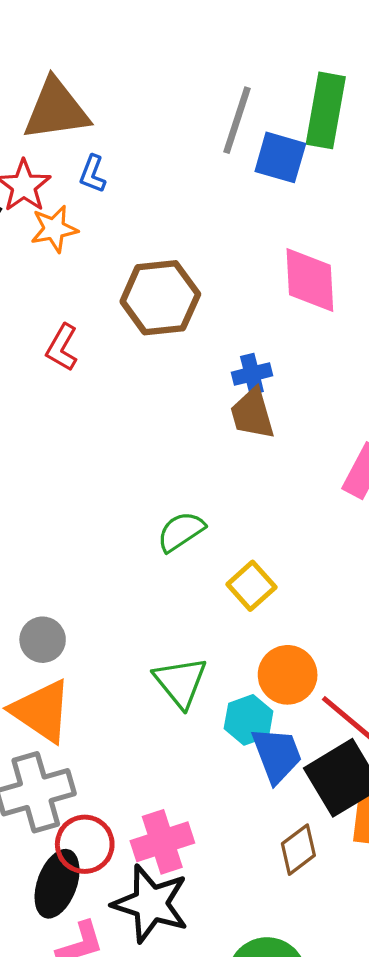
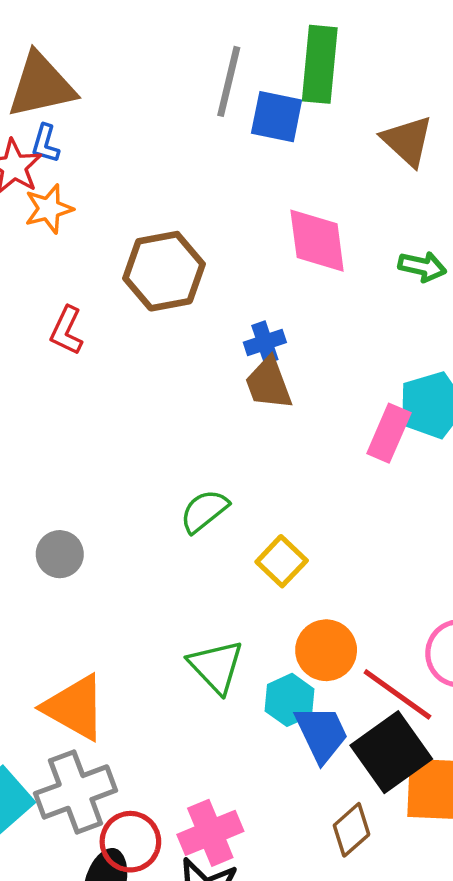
blue L-shape: (93, 174) -> (45, 144), moved
gray circle: (43, 640) -> (60, 554), moved

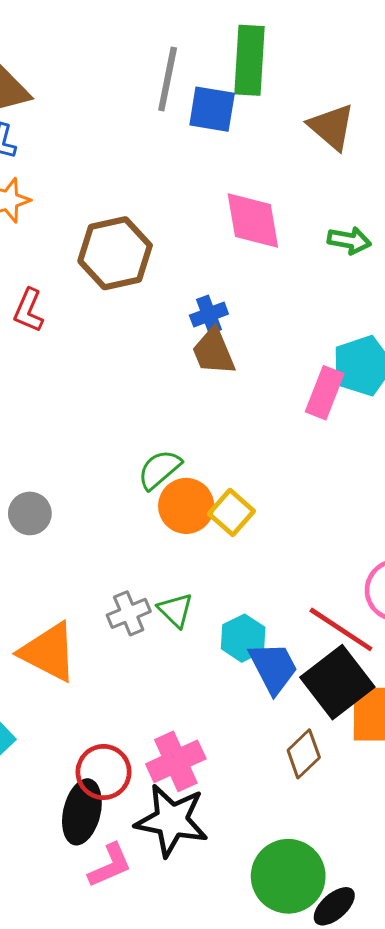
orange circle: (326, 650) -> (186, 506), moved
green triangle: (216, 666) -> (175, 610), size x0.7
gray cross: (76, 792) -> (129, 613), moved, size x0.6

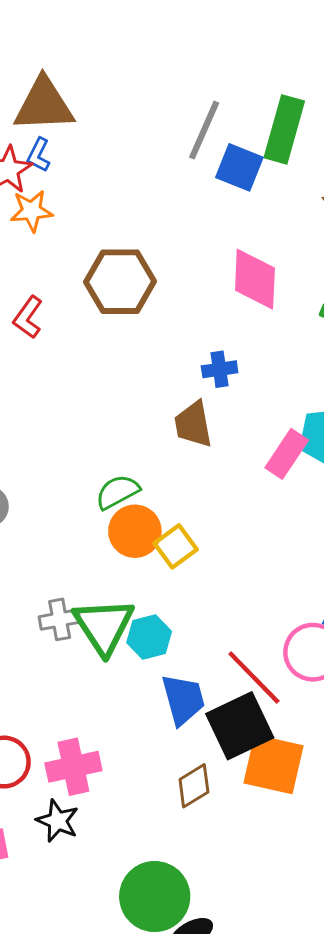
blue cross: (209, 315) -> (220, 369), moved
brown trapezoid: (214, 352) -> (193, 424), moved
green triangle: (175, 610) -> (104, 626), size x1.8
cyan hexagon: (243, 638) -> (149, 637), moved
black star: (172, 820) -> (58, 821), size x0.6

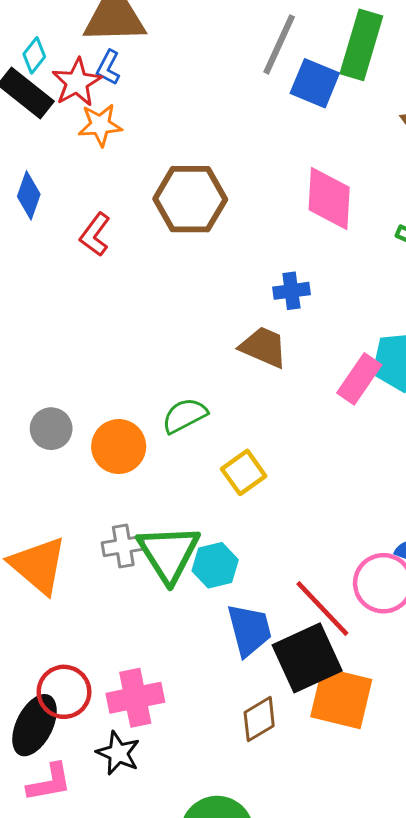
brown trapezoid: (193, 424) -> (264, 347), turned 123
orange circle: (135, 531) -> (119, 447), moved

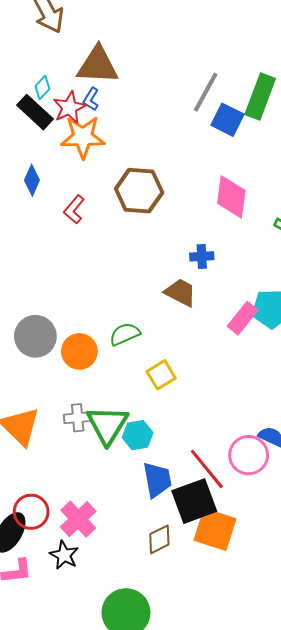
orange star: (100, 125) -> (83, 137), size x1.5
gray circle: (51, 429) -> (35, 336), size x1.5
pink cross: (135, 698) -> (78, 519), turned -36

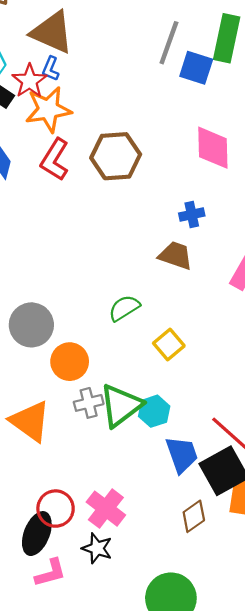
brown triangle: (98, 65) -> (52, 32), turned 30
red L-shape: (74, 209) -> (55, 160), moved, size x1.4
orange circle: (79, 351) -> (70, 362), moved
green triangle: (107, 425) -> (121, 405), turned 30

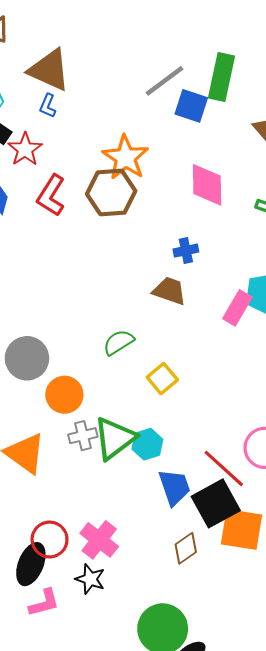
gray line: (169, 43) -> (165, 81), turned 33
red star: (29, 81) -> (25, 149), moved
orange star: (48, 109) -> (125, 157), moved, turned -30

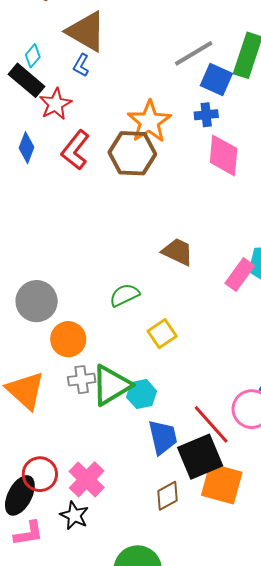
blue cross: (186, 251) -> (206, 115), moved

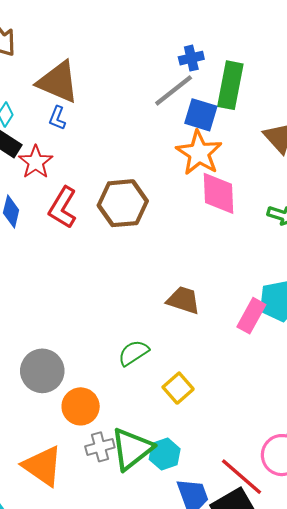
blue cross: (206, 115) -> (191, 58), moved
orange star: (149, 122) -> (199, 153), moved

